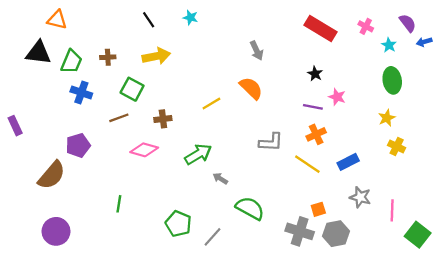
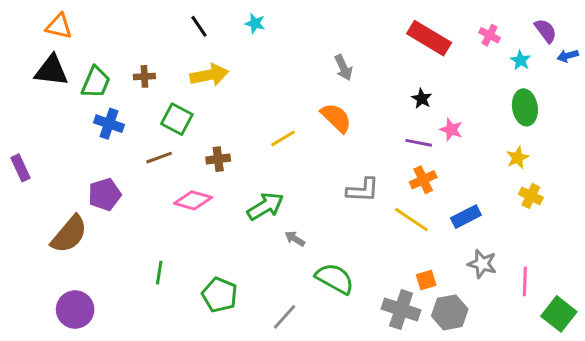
orange triangle: (57, 20) -> (59, 26), moved
green pentagon: (178, 224) -> (220, 295), moved

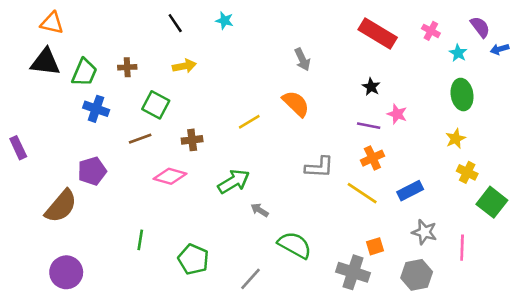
yellow arrow: (209, 75) -> (184, 66), size x0.7
gray hexagon: (450, 312) -> (417, 275), moved
green square: (559, 314) -> (492, 202), moved

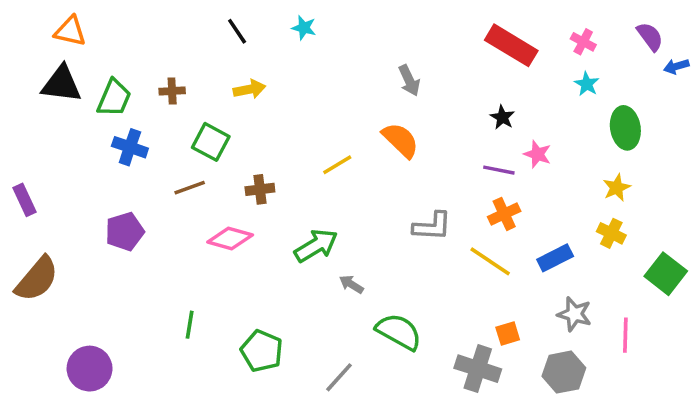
cyan star: (458, 53) -> (587, 84), moved
yellow cross: (467, 172) -> (611, 233), moved
brown semicircle: (61, 206) -> (37, 279), moved

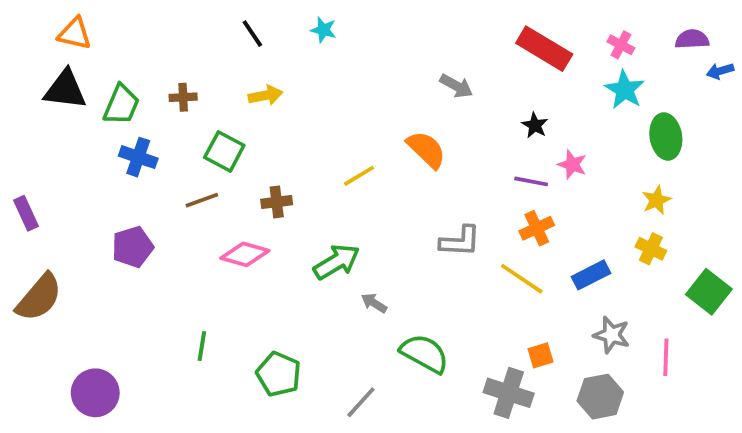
purple semicircle: (650, 37) -> (692, 39), turned -56
gray arrow: (409, 80) -> (456, 86), moved, turned -36
cyan star: (587, 84) -> (625, 90), size x1.5

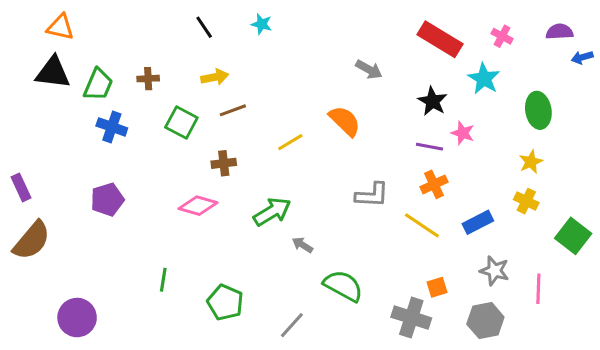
cyan star: (625, 90) -> (484, 79), moved
black star: (535, 125) -> (432, 101), size x1.4
brown line: (202, 200) -> (233, 110), moved
purple rectangle: (26, 213) -> (21, 187), moved

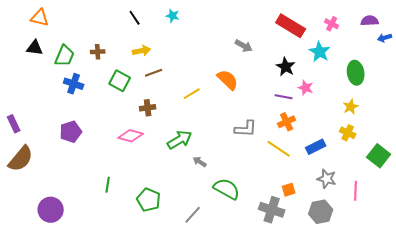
black triangle: (53, 73) -> (35, 48), size x0.7

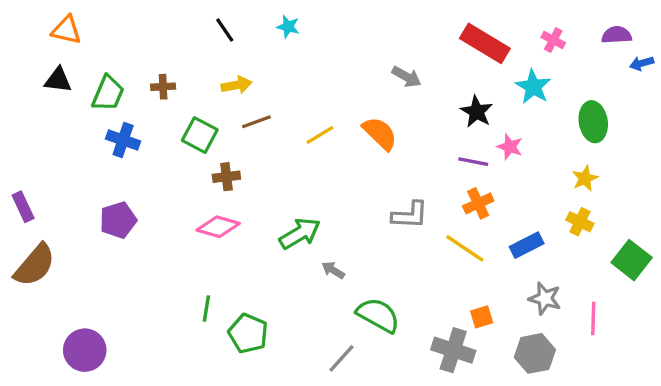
yellow line: (192, 94) -> (320, 135), moved
brown cross: (148, 108) -> (226, 177), moved
green line: (108, 185) -> (206, 308), moved
gray line: (193, 215) -> (341, 358), moved

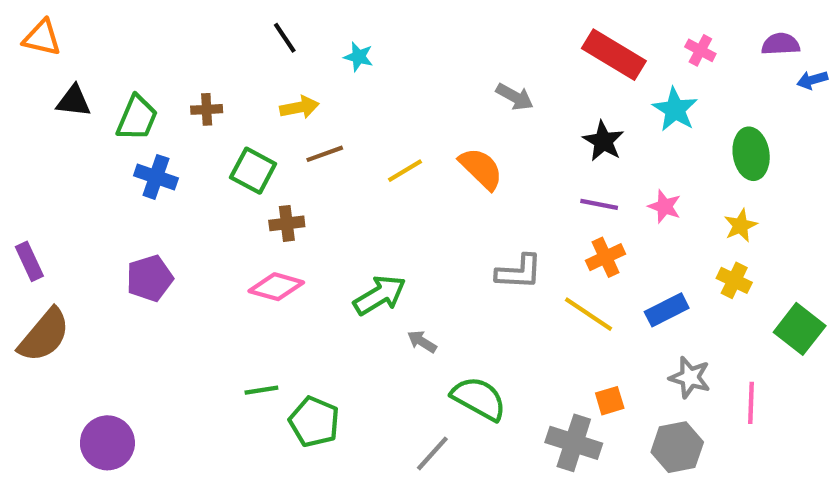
cyan star: (288, 27) -> (359, 57), moved
orange triangle: (66, 30) -> (42, 38), moved
pink star: (510, 147) -> (665, 207), moved
green line: (206, 308) -> (261, 390), turned 72

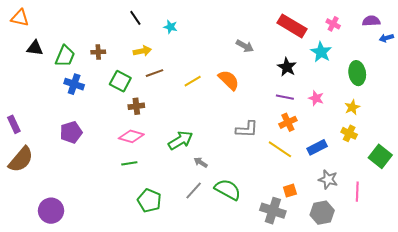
green line: (261, 390) -> (129, 163), moved
gray line: (432, 453) -> (194, 191), moved

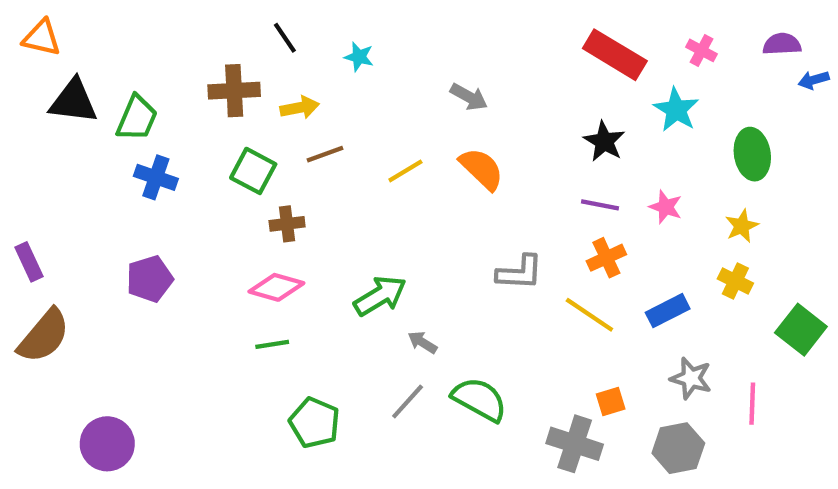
gray arrow: (245, 46) -> (469, 97), moved
black triangle: (35, 48) -> (73, 101), size x1.4
brown cross: (98, 52) -> (234, 91), moved, size x1.6

